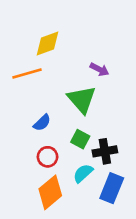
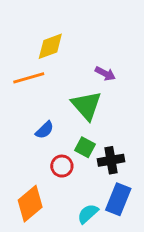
red circle: (48, 157) -> (62, 166), moved
cyan semicircle: (83, 173) -> (88, 214), moved
orange diamond: (50, 192) -> (30, 204), moved

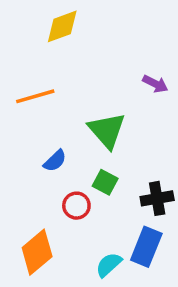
yellow diamond: (50, 46) -> (62, 26), moved
purple arrow: (105, 74) -> (155, 84), moved
black cross: (111, 160) -> (157, 198), moved

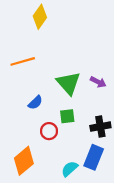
yellow diamond: (62, 26) -> (40, 17), turned -35
purple arrow: (155, 84) -> (98, 82), moved
green square: (105, 182) -> (67, 116), turned -35

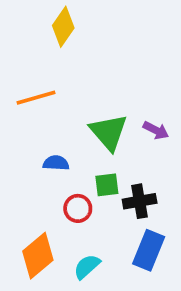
blue semicircle: (35, 103) -> (56, 163), turned -133
black cross: (100, 127) -> (140, 201), moved
cyan semicircle: (70, 169) -> (87, 267), moved

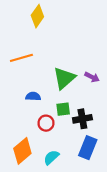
green triangle: (109, 132) -> (64, 78), turned 30

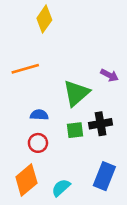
purple arrow: (92, 77) -> (109, 75), moved
black cross: (82, 119) -> (101, 124), moved
red circle: (46, 123) -> (38, 143), moved

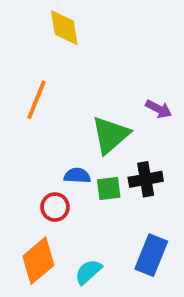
yellow diamond: (44, 19) -> (64, 28), turned -44
orange line: (25, 69) -> (36, 100), turned -52
blue semicircle: (39, 115) -> (77, 176), moved

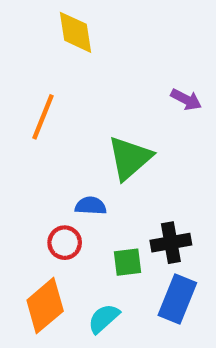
purple arrow: (159, 109) -> (186, 100), moved
black cross: (146, 179) -> (171, 243), moved
green square: (109, 189) -> (128, 262), moved

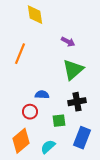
purple arrow: (186, 100) -> (68, 42), moved
green triangle: (130, 158) -> (73, 70), moved
black cross: (171, 243) -> (77, 102), moved

